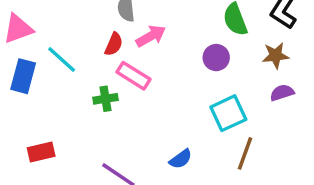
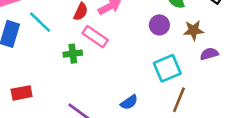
brown star: (276, 55) -> (194, 30), moved

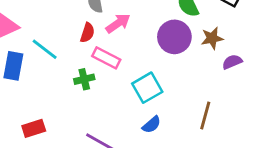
purple circle: (159, 25) -> (174, 37), size x1.5
cyan square: (167, 68) -> (147, 88), moved

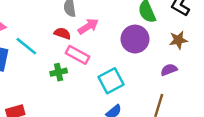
red semicircle: (87, 33) -> (62, 33), turned -91
brown star: (212, 38) -> (178, 40), moved
purple semicircle: (232, 62) -> (169, 70), moved

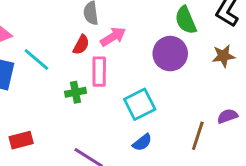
red semicircle: (62, 33) -> (81, 45), turned 98
pink rectangle: (78, 55) -> (99, 72), turned 60
purple semicircle: (169, 70) -> (227, 116), moved

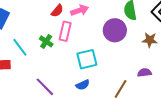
cyan line: (36, 59) -> (20, 47), moved
green cross: (75, 92) -> (46, 41), turned 32
purple semicircle: (227, 116) -> (144, 73), moved

